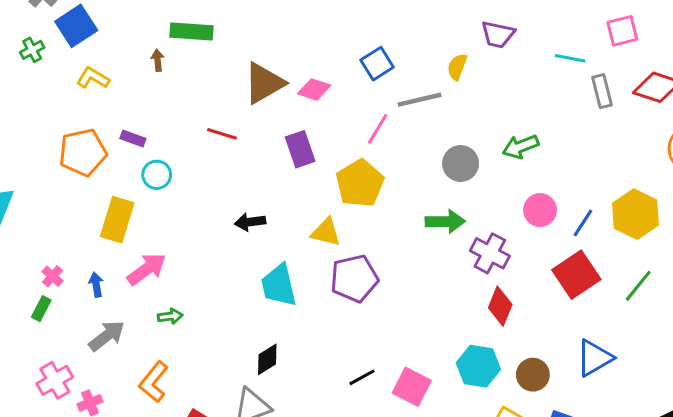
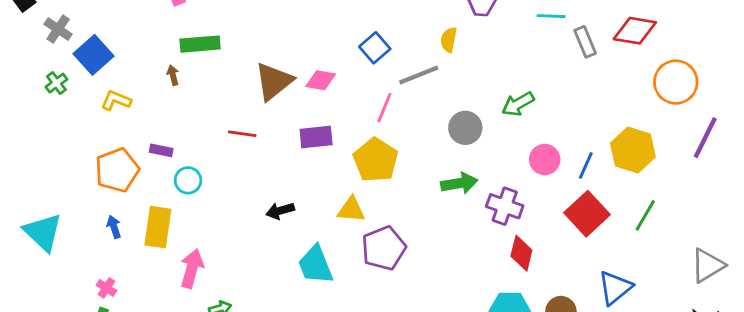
purple rectangle: (300, 149) -> (316, 137), turned -68
pink arrow: (147, 269) -> (192, 268), turned -30
blue arrow: (96, 285) -> (114, 227), moved

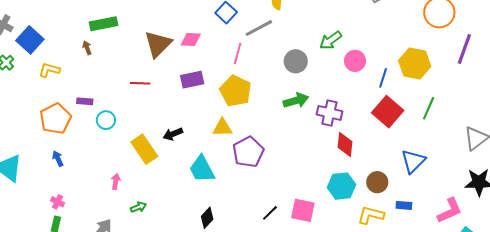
pink circle: (545, 160) -> (355, 61), moved
yellow rectangle: (158, 227) -> (144, 149), moved, turned -36
pink arrow: (192, 268) -> (116, 181), size x0.6

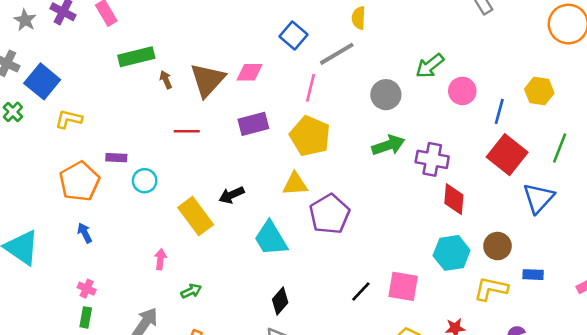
brown arrow: (87, 48) -> (166, 80), moved
yellow hexagon: (415, 63) -> (539, 91), size x0.7
blue triangle: (413, 161) -> (538, 198), moved

